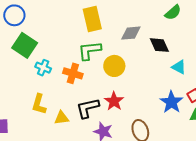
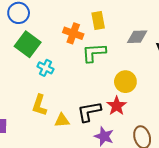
yellow rectangle: (92, 19) -> (98, 21), size x0.7
yellow circle: (114, 66) -> (125, 82), moved
orange cross: (73, 73) -> (73, 33), moved

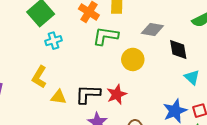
cyan cross: (45, 68) -> (53, 41), turned 35
yellow circle: (125, 82) -> (133, 59), moved

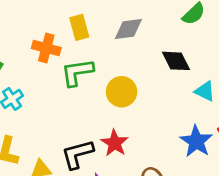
gray diamond: (152, 29) -> (128, 29), moved

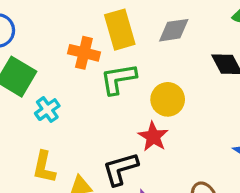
yellow rectangle: (79, 27) -> (120, 30), size x1.4
red star: (115, 143) -> (153, 137), moved

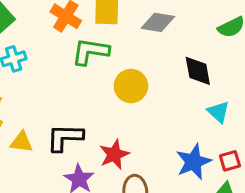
red star: (153, 137) -> (114, 154), moved

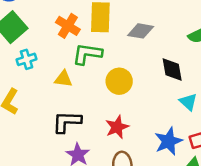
yellow triangle: (22, 142) -> (63, 79), moved
red star: (114, 154) -> (117, 127), moved

